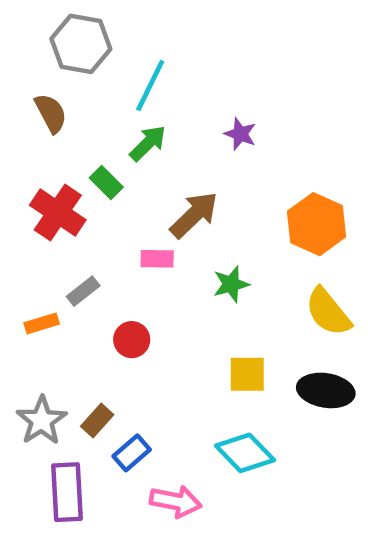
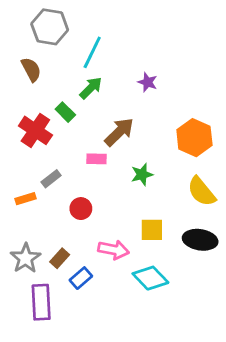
pink arrow: (176, 501) -> (114, 250), moved

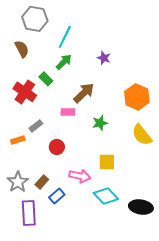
black ellipse: (200, 240) -> (141, 207), moved

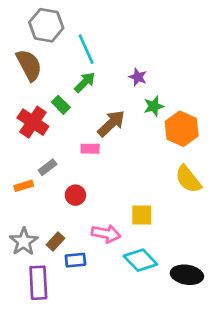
cyan line: (65, 37) -> (86, 49), turned -50
brown semicircle: (22, 49) -> (29, 65), size x1.4
green star: (100, 123) -> (154, 106), moved
blue rectangle: (57, 196) -> (75, 260), turned 35

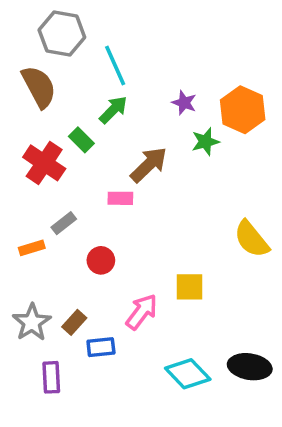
orange hexagon: (182, 129) -> (243, 110), moved
pink arrow: (106, 234) -> (142, 312), turned -64
cyan diamond: (140, 260) -> (188, 374), moved
purple rectangle: (38, 283) -> (51, 377), size x0.7

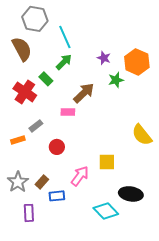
black ellipse: (250, 367) -> (131, 194), moved

